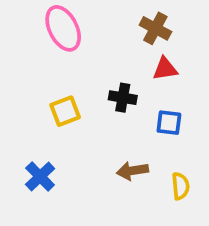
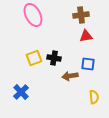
brown cross: (155, 28) -> (81, 15), turned -35
black cross: (123, 98) -> (54, 58), moved
brown arrow: (132, 171) -> (70, 76), moved

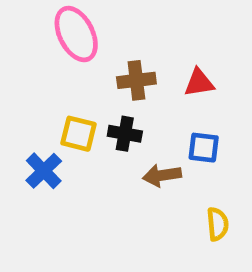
brown cross: (81, 15) -> (136, 80), moved
yellow square: (34, 58) -> (78, 134), turned 35
blue cross: (21, 92) -> (44, 171), moved

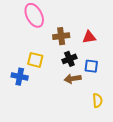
black cross: (125, 134) -> (69, 59), moved, turned -32
blue cross: (44, 171) -> (20, 77), turned -35

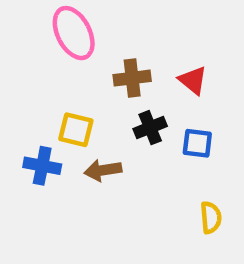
red triangle: (89, 37) -> (193, 80), turned 48
brown arrow: (73, 79) -> (103, 170), moved

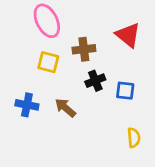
red triangle: (193, 80) -> (128, 35), moved, size x1.4
yellow square: (76, 130) -> (48, 62), moved
brown arrow: (103, 170) -> (65, 108), turned 50

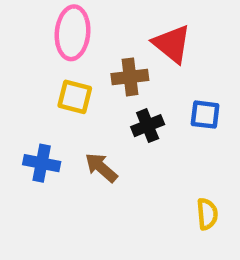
pink ellipse: (47, 21) -> (73, 33), turned 32
red triangle: (128, 35) -> (172, 44), moved
blue square: (125, 91) -> (205, 115), moved

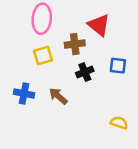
yellow square: (75, 97) -> (43, 55), turned -30
yellow semicircle: (207, 214) -> (119, 123), turned -66

